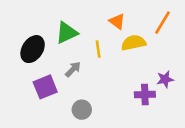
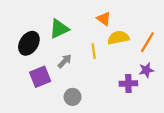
orange line: (163, 23) -> (147, 42), moved
yellow line: (98, 49) -> (94, 51), moved

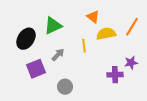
orange line: (147, 42) -> (132, 27), moved

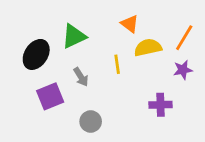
gray arrow: (58, 55) -> (81, 77), turned 104
purple star: (131, 63) -> (183, 70), moved

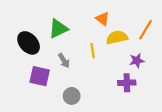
black ellipse: (36, 54) -> (29, 43), turned -75
purple star: (183, 70) -> (137, 61), moved
purple square: (50, 96) -> (40, 76), turned 35

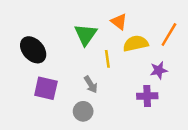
green triangle: (58, 29) -> (86, 34), moved, turned -30
gray arrow: (64, 61) -> (91, 84), moved

